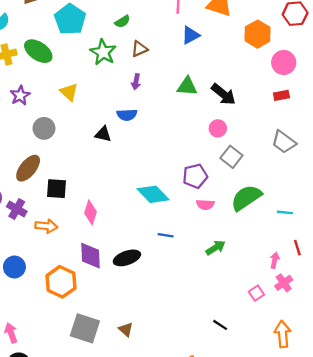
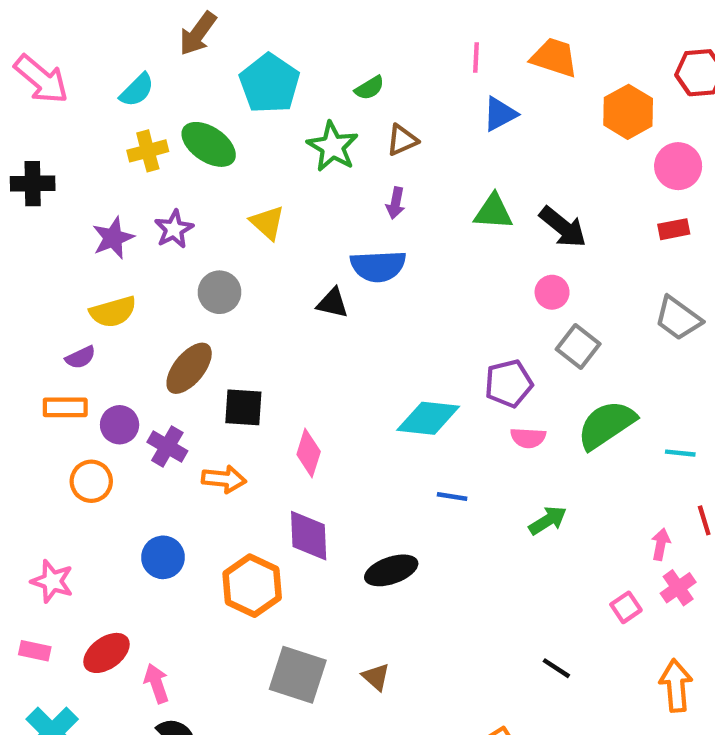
blue semicircle: (127, 115) -> (378, 266), size x1.4
cyan diamond: (153, 194) -> (428, 418), turned -40
black ellipse: (127, 258) -> (391, 570), moved

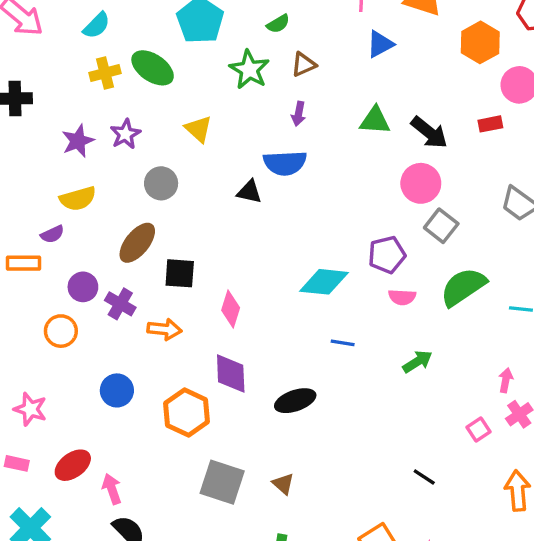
red rectangle: (674, 229) -> (490, 124), moved
pink circle: (552, 292) -> (421, 183), size x1.5
orange rectangle: (65, 407) -> (24, 263), moved

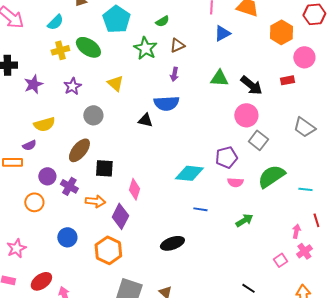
purple star: (78, 141) -> (33, 84), moved
purple diamond: (231, 373) -> (120, 216), moved, turned 30
pink star: (30, 409) -> (16, 248), turned 30

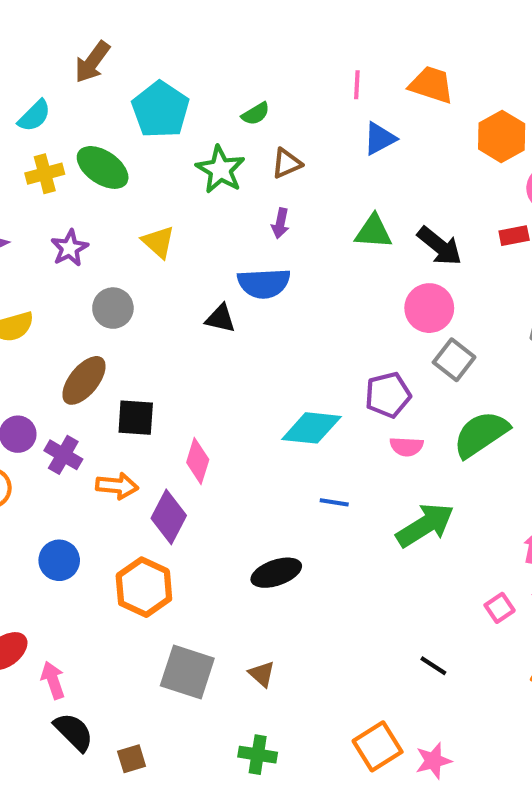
green arrow: (244, 220) -> (425, 525), size x1.6

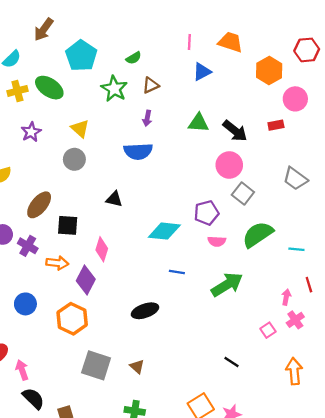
gray circle: (113, 308) -> (74, 159), moved
black triangle: (220, 318) -> (114, 199), moved

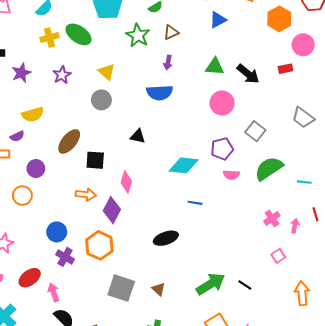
pink circle: (229, 165) -> (222, 103), moved
purple cross: (28, 246) -> (65, 257), moved
green arrow: (227, 285) -> (211, 284), moved
pink cross: (295, 320) -> (272, 218), moved

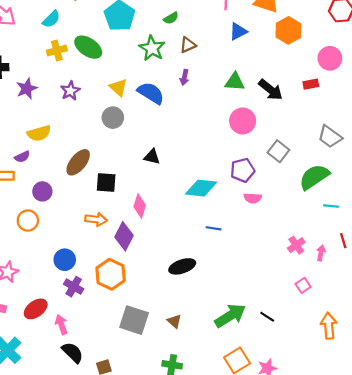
orange hexagon: (279, 19) -> (288, 30), moved
blue semicircle: (160, 93) -> (151, 93), moved, turned -145
green semicircle: (269, 169) -> (314, 177), moved

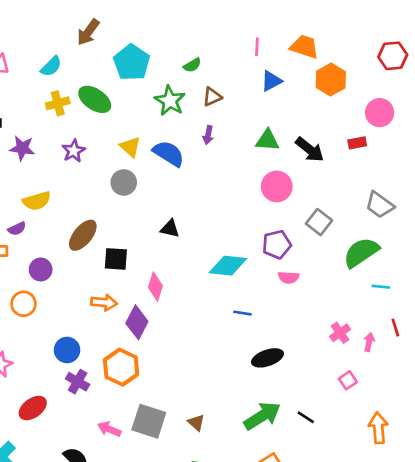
purple star: (27, 89) -> (22, 148), turned 30
black ellipse: (182, 266) -> (267, 358), moved
pink arrow: (61, 325) -> (109, 429), moved, turned -48

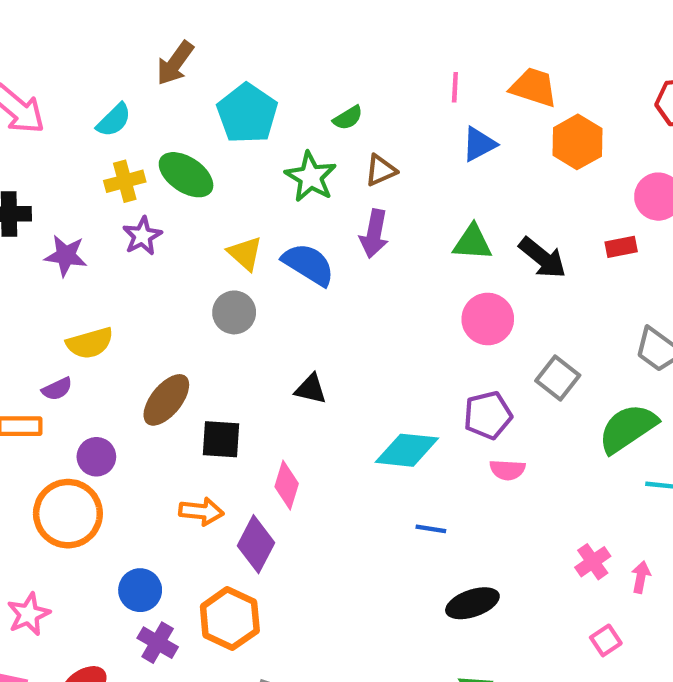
purple arrow: (208, 135) -> (374, 234), size x1.5
purple star: (74, 151) -> (142, 236), moved
orange circle: (23, 304) -> (68, 514), size x1.6

